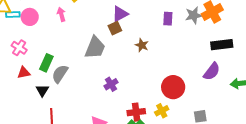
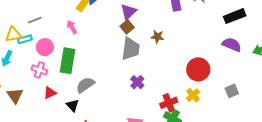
pink circle: (30, 17) -> (45, 47), moved
gray trapezoid: (95, 48) -> (131, 49), moved
green rectangle: (46, 63) -> (68, 61), moved, size x1.4
purple semicircle: (212, 71) -> (232, 45), turned -90
gray semicircle: (60, 74) -> (85, 85), turned 36

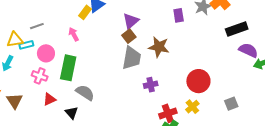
brown star: (157, 37) -> (159, 47), size x1.5
purple semicircle: (232, 45) -> (248, 50), moved
purple cross: (137, 82) -> (151, 85), moved, turned 32
gray semicircle: (85, 85) -> (85, 93), turned 66

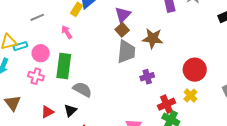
gray line: (37, 26) -> (37, 17), moved
red triangle: (49, 99) -> (47, 112), moved
black triangle: (72, 113) -> (70, 110), turned 32

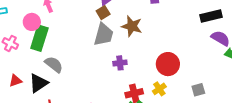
pink circle: (41, 53) -> (32, 22), moved
black triangle: (70, 110) -> (38, 83), size x1.5

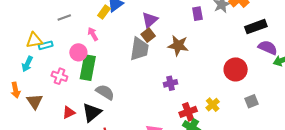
gray trapezoid: (104, 35) -> (139, 49), moved
red circle: (168, 64) -> (236, 69), moved

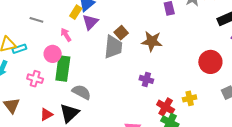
gray line: (64, 18) -> (36, 20), turned 40
purple triangle: (150, 20) -> (90, 22), moved
purple cross: (171, 83) -> (146, 79), turned 32
yellow cross: (213, 105) -> (190, 98), turned 32
red cross: (188, 112) -> (166, 107), turned -36

